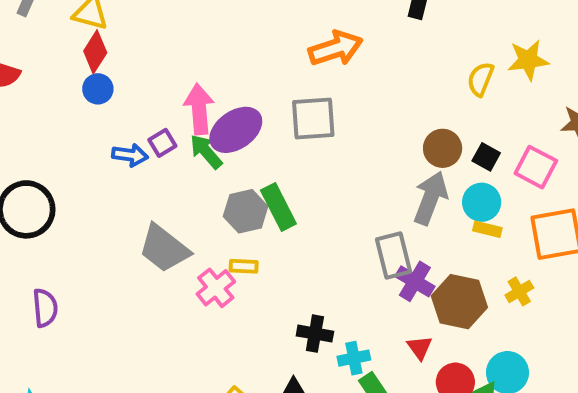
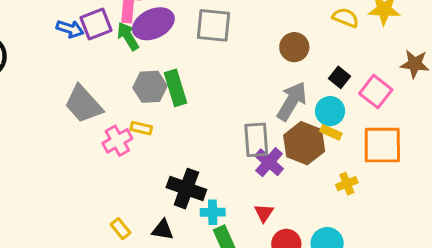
yellow semicircle: (481, 79) -> (346, 18), turned 80
purple square: (162, 143) -> (96, 24), size x1.5
brown circle: (443, 148) -> (294, 47), moved
brown hexagon: (459, 302) -> (304, 143), moved
black cross: (315, 334) -> (186, 189), size x1.4

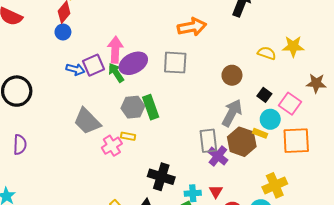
cyan circle: (330, 111) -> (270, 119), moved
yellow cross: (347, 184) -> (275, 185), moved, size x1.6
cyan cross: (213, 212) -> (193, 193), moved

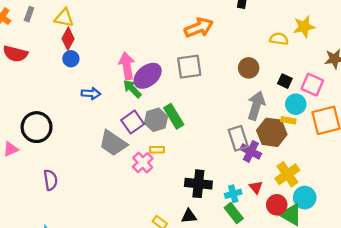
purple square: (93, 65) -> (133, 122), moved
yellow cross: (275, 185) -> (287, 174), moved

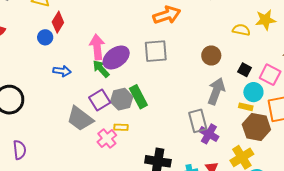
red diamond: (68, 39) -> (58, 22), moved
brown hexagon: (272, 132) -> (256, 127), moved

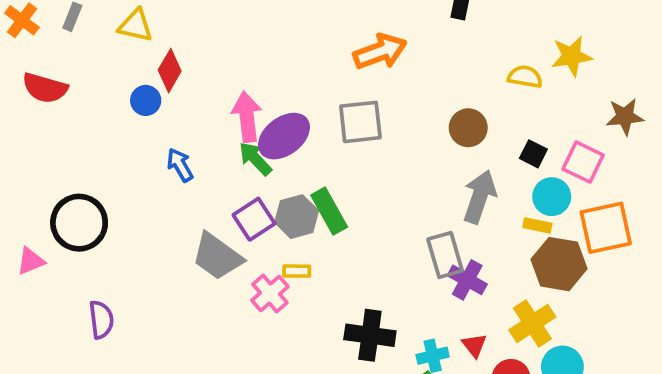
blue arrow: (62, 71) -> (180, 165), turned -126

